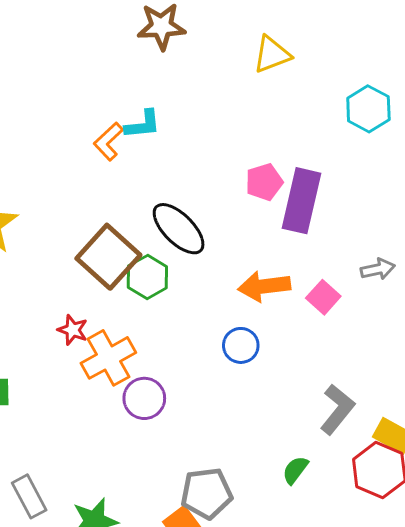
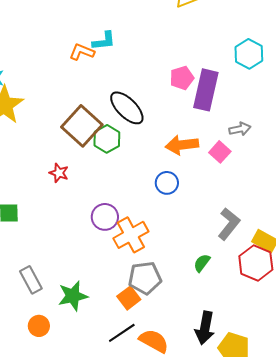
cyan hexagon: (368, 109) -> (249, 54), moved
orange L-shape: (108, 142) -> (82, 52), turned 65
gray arrow: (378, 269) -> (240, 129), moved
orange cross: (108, 358) -> (131, 235), moved

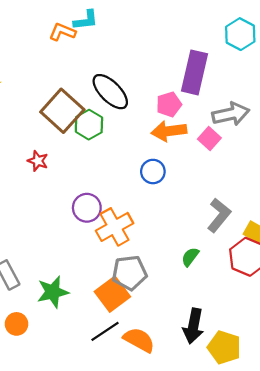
pink pentagon: (182, 78) -> (169, 104), moved
gray arrow: (240, 129) -> (231, 114), size x1.6
orange square: (129, 298) -> (112, 294), size x1.4

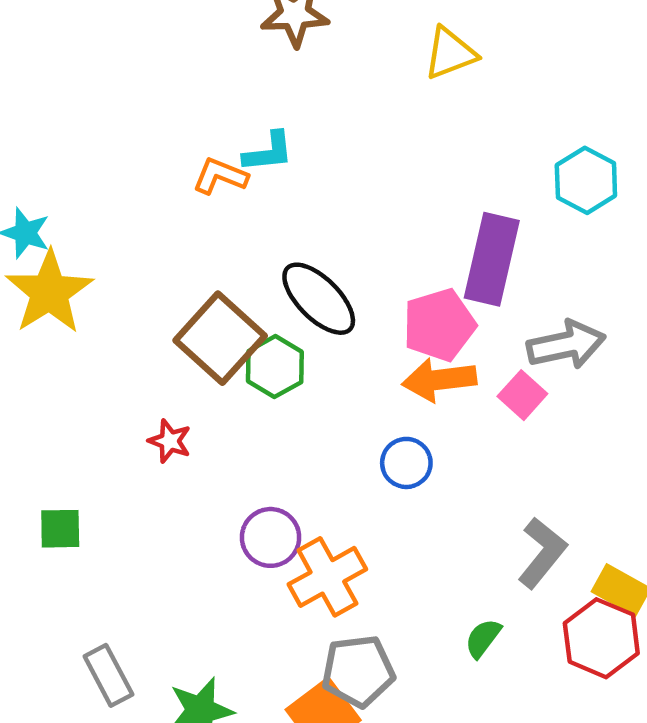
pink pentagon: (169, 104) -> (439, 325), size x1.4

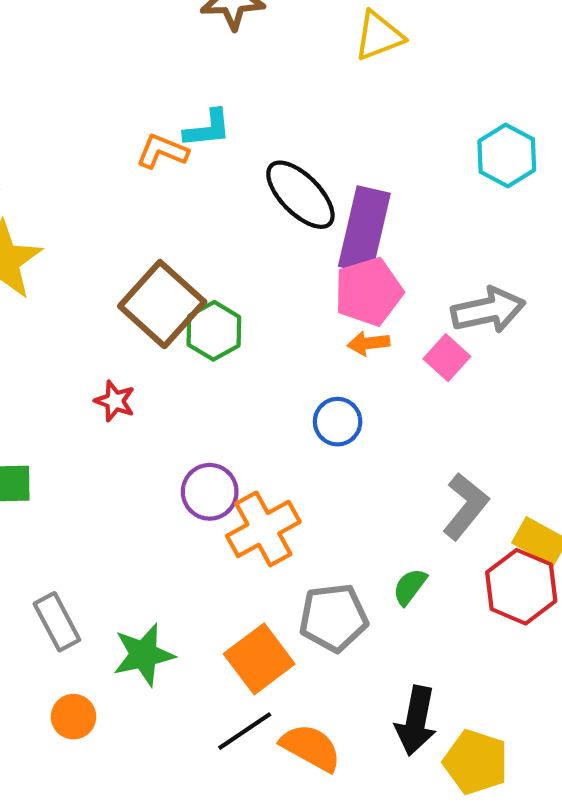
purple rectangle: (492, 259) -> (364, 230), moved
black ellipse: (319, 299) -> (300, 195), moved
orange arrow: (439, 380) -> (369, 343), size x0.6
gray pentagon: (358, 671) -> (333, 618), moved

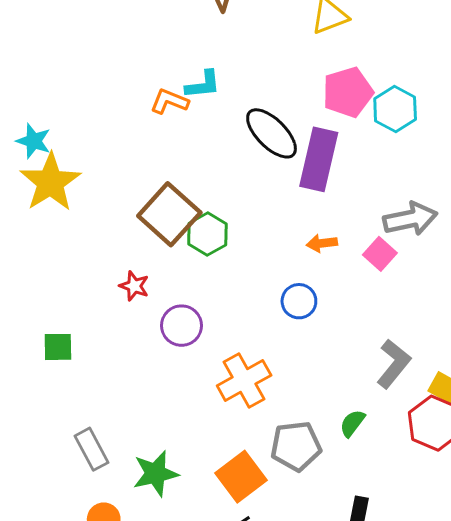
cyan hexagon: (507, 155) -> (395, 109), moved
pink pentagon: (369, 292) -> (348, 92), moved
purple circle: (210, 492) -> (182, 326), moved

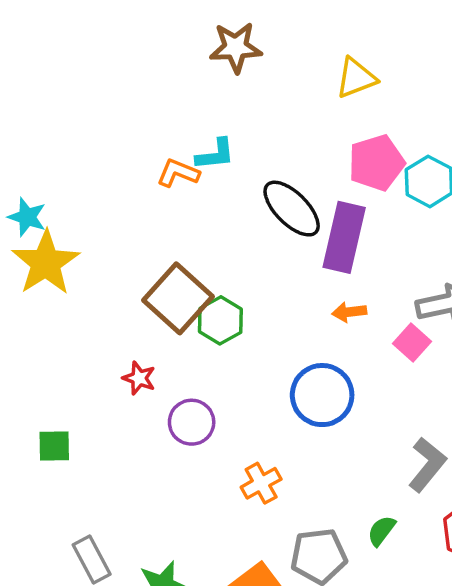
orange arrow: (322, 243) -> (349, 312), moved
blue circle: (299, 301) -> (322, 395), size x1.6
orange cross: (244, 381) -> (261, 483), size x0.7

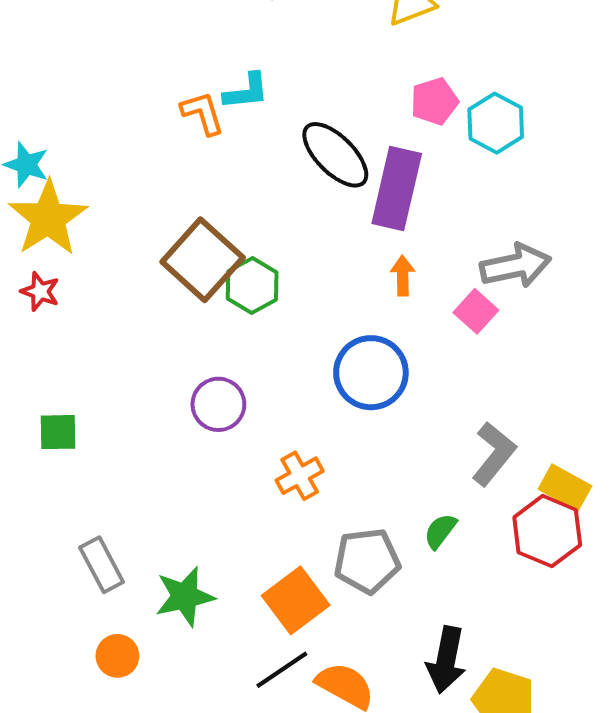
pink pentagon: (376, 163) -> (434, 101), size x0.7
orange L-shape: (178, 173) -> (203, 113), turned 51
orange arrow: (349, 312) -> (403, 276), turned 96
red star: (139, 378) -> (40, 291), moved

